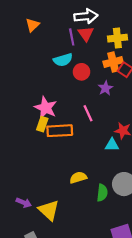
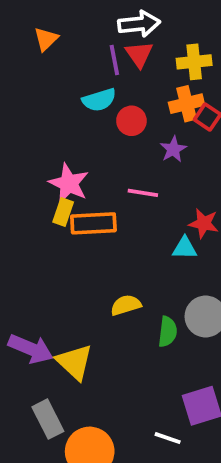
pink line: (88, 113) -> (143, 193), turned -56
purple arrow: (24, 203) -> (31, 349), size x1.6

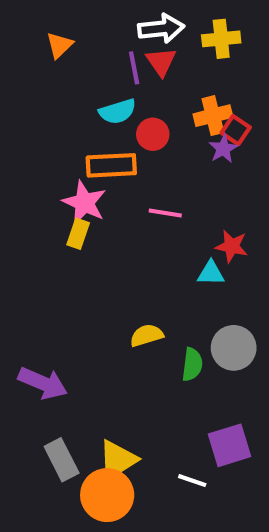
yellow cross: (194, 62) -> (221, 39), moved
purple star: (173, 149) -> (223, 149), moved
orange rectangle: (93, 223) -> (111, 165), moved
yellow triangle: (74, 362) -> (118, 460), moved, turned 45

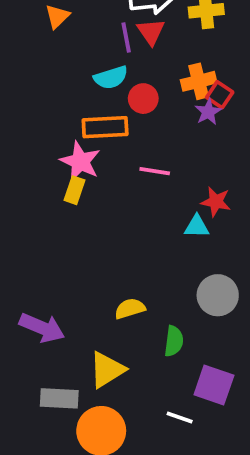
yellow semicircle: (147, 335) -> (130, 309), moved
green semicircle: (192, 364) -> (174, 341), moved
purple square: (229, 445) -> (214, 385), turned 36
gray rectangle: (62, 460) -> (59, 398), turned -60
yellow triangle: (118, 460) -> (107, 370), moved

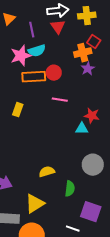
purple line: (126, 37) -> (32, 30), moved
red square: (220, 95) -> (94, 42), moved
red circle: (143, 99) -> (54, 73), moved
pink star: (80, 162) -> (21, 56), moved, turned 30

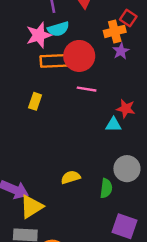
red circle: (54, 73) -> (79, 56), size x1.6
green semicircle: (70, 189) -> (106, 188), moved
yellow triangle: (35, 204) -> (31, 207), moved

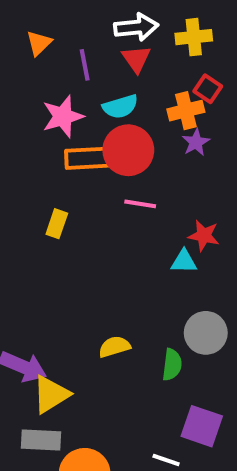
cyan semicircle: (58, 29) -> (120, 107), moved

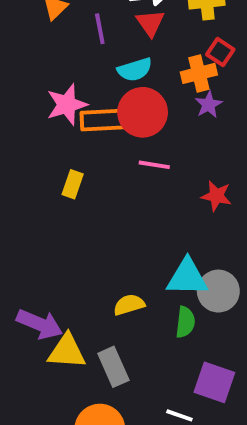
pink star: (63, 116) -> (67, 105), moved
cyan triangle: (184, 261) -> (187, 277), moved, size x1.6
yellow triangle: (51, 394) -> (67, 351), turned 36
gray rectangle: (41, 440) -> (113, 367), moved, turned 63

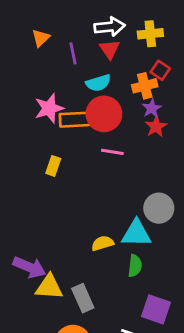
red star: (216, 196) -> (156, 127), moved, turned 30
gray circle: (218, 291) -> (159, 208), moved
yellow semicircle: (129, 305) -> (103, 243), moved

